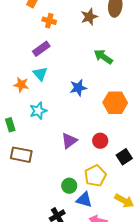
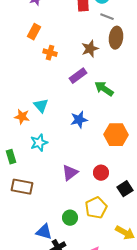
purple rectangle: (41, 49) -> (78, 76), moved
blue triangle: (84, 200) -> (44, 232), moved

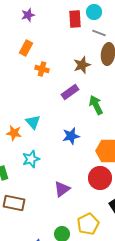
green arrow: (104, 89) -> (96, 105), turned 30
red circle: (101, 173) -> (100, 178), moved, size x1.5

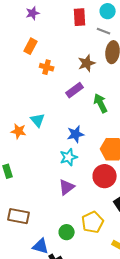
cyan circle: (94, 12) -> (108, 11), moved
cyan star: (31, 159) -> (69, 157), moved
brown rectangle: (14, 203) -> (19, 216), moved

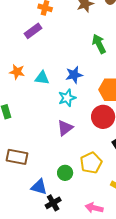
purple rectangle: (75, 90) -> (33, 31), moved
cyan triangle: (38, 120) -> (42, 78), moved, turned -42

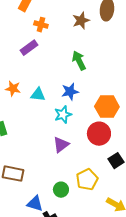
green arrow: (99, 44) -> (79, 61), moved

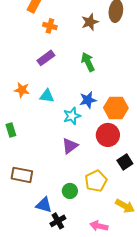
purple rectangle: (29, 48) -> (46, 58), moved
blue star: (70, 92) -> (88, 100), moved

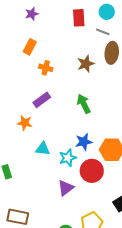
orange star: (22, 90) -> (25, 123), moved
cyan triangle: (47, 96) -> (43, 149), moved
red circle: (108, 135) -> (92, 171), moved

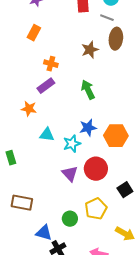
orange cross: (46, 68) -> (51, 64), moved
red circle: (92, 171) -> (96, 169), moved
purple triangle: (66, 188) -> (70, 174), turned -36

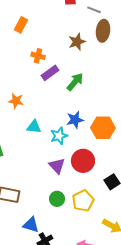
purple rectangle: (46, 86) -> (50, 73), moved
green arrow: (88, 90) -> (75, 82), turned 66
green circle: (70, 219) -> (57, 199), moved

